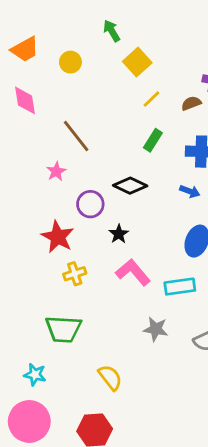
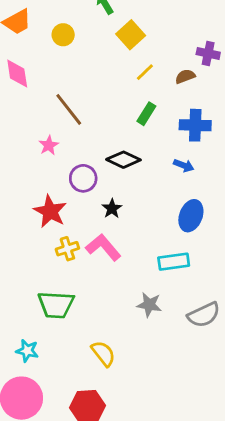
pink L-shape: (133, 272) -> (103, 247), moved

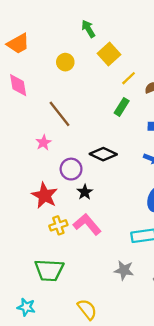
yellow circle: (63, 35) -> (65, 62), moved
yellow line: (145, 72) -> (129, 78), moved
green rectangle: (146, 114) -> (122, 107), moved
black star: (112, 209) -> (85, 192), moved

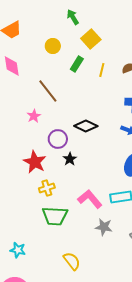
yellow line: (129, 78) -> (102, 70), moved, turned -32
green rectangle: (122, 107) -> (77, 64), moved
pink L-shape: (87, 224) -> (90, 199), moved
green trapezoid: (49, 270) -> (55, 216), moved
cyan star: (26, 307) -> (18, 250), moved

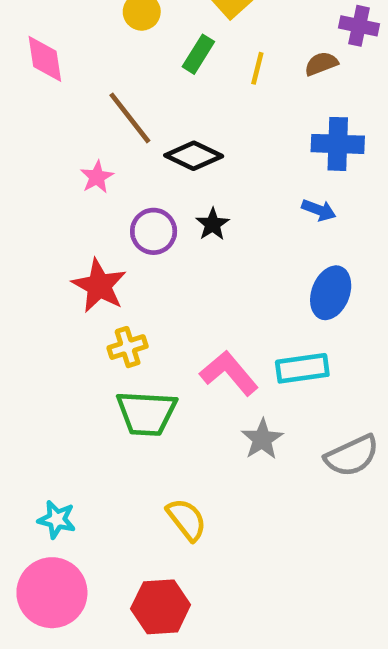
black diamond: (86, 126) -> (194, 156), moved
black star: (70, 159) -> (213, 224), moved
gray star: (104, 227) -> (262, 439), turned 30
cyan star: (18, 250) -> (57, 519), moved

